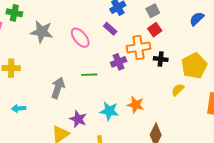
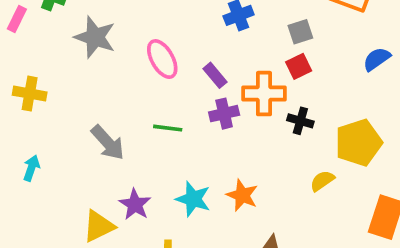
purple rectangle: (110, 29) -> (215, 75), moved
gray arrow: (58, 88) -> (108, 143), turned 110
cyan arrow: (19, 108) -> (31, 168), turned 104

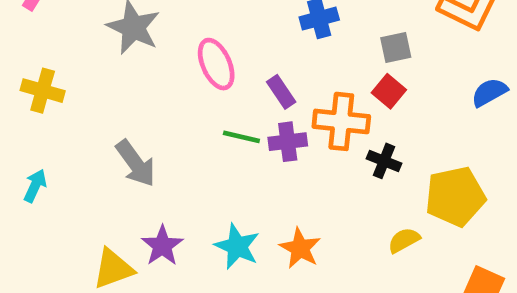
red square: (299, 66) -> (389, 91), turned -30
green line: (168, 128) -> (241, 137), moved

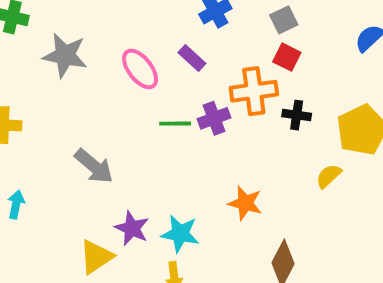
purple rectangle: (281, 92) -> (192, 58), moved
cyan star: (237, 246) -> (180, 234), moved

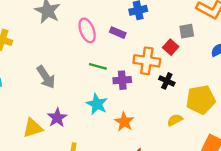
gray square: (284, 20) -> (187, 31), moved
purple rectangle: (192, 58) -> (118, 33), turned -35
purple cross: (214, 118) -> (122, 80), moved
cyan star: (180, 234) -> (97, 104), moved

